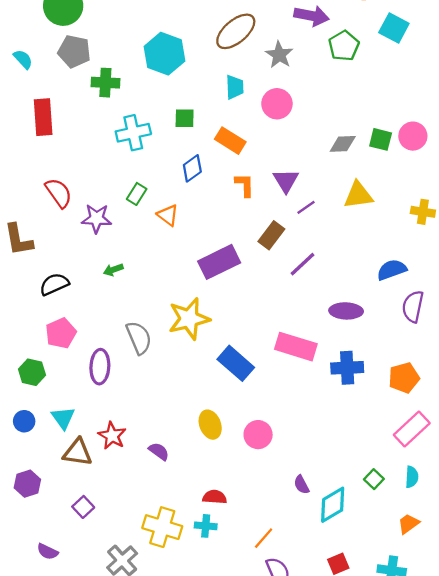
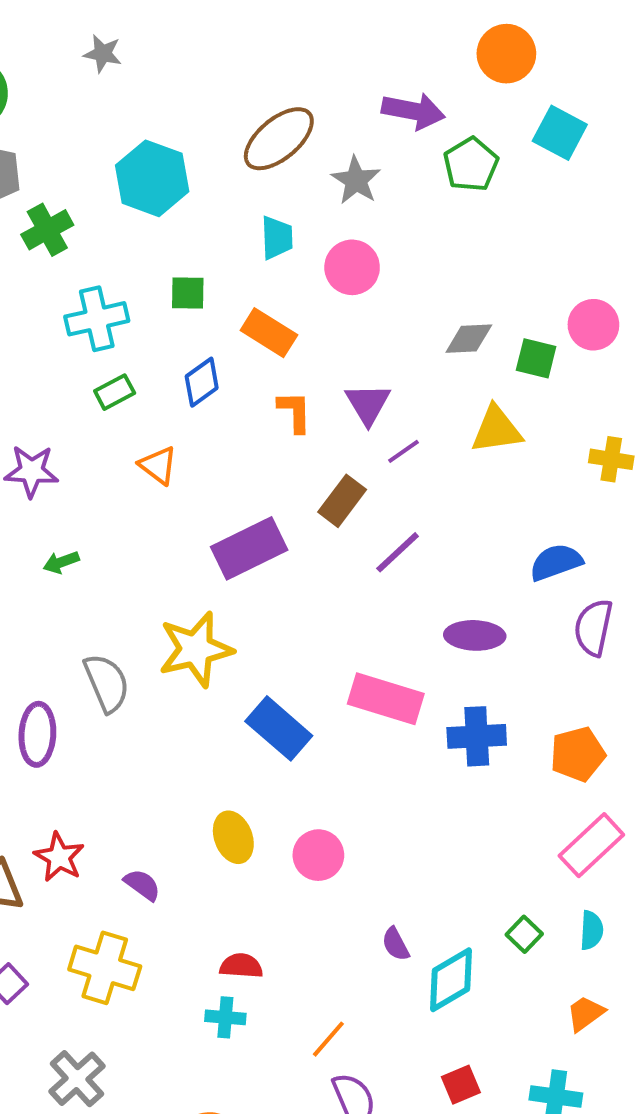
green cross: (105, 83) -> (47, 230), turned -32
green square: (381, 139) -> (536, 358), moved
green rectangle: (137, 194) -> (115, 392), moved, turned 30
yellow cross: (162, 527) -> (105, 968), moved

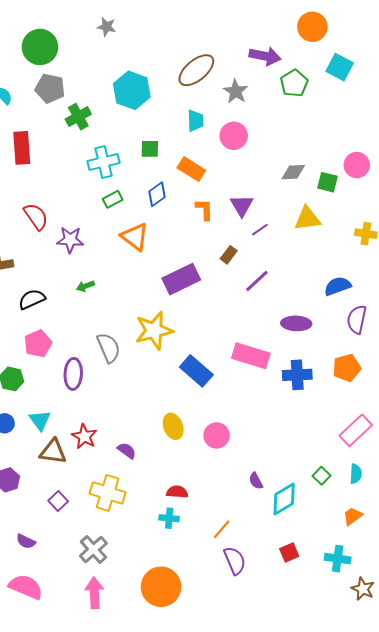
orange triangle: (158, 465) -> (135, 237), size x1.4
brown rectangle: (342, 501) -> (229, 255), size x0.7
orange pentagon: (578, 754) -> (347, 368), moved

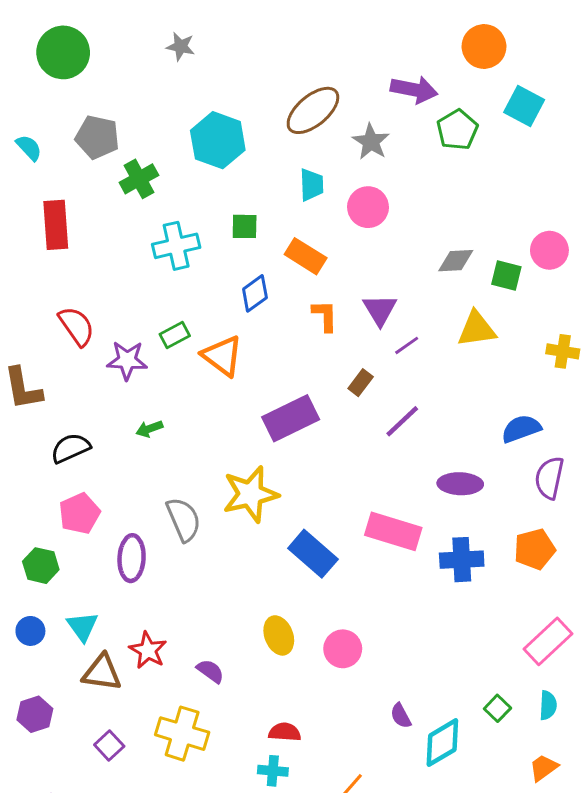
green circle: (40, 47) -> (63, 52), moved
green rectangle: (113, 199) -> (175, 335), moved

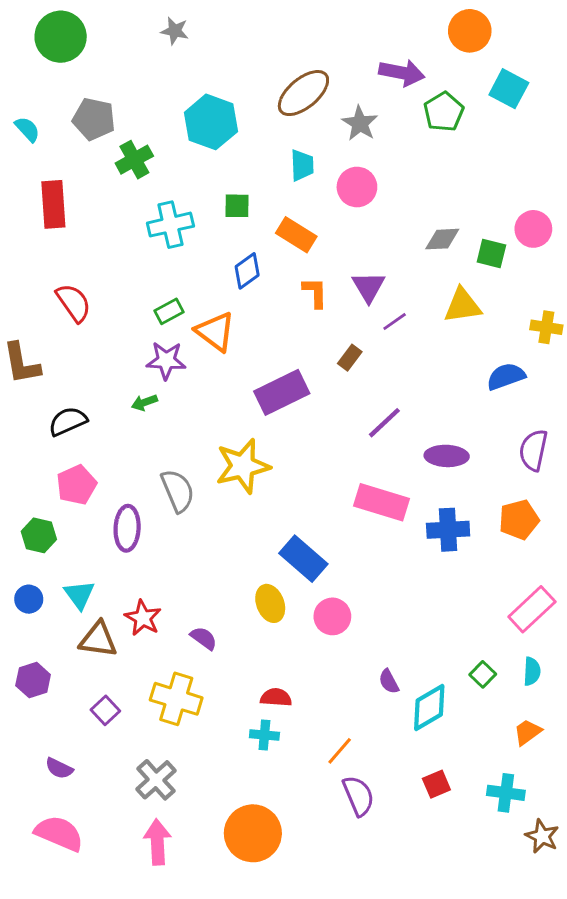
purple star: (127, 360) -> (166, 361), moved
purple line: (402, 421) -> (384, 423), moved
blue semicircle: (521, 429) -> (506, 376), moved
blue rectangle: (313, 554) -> (303, 559), moved

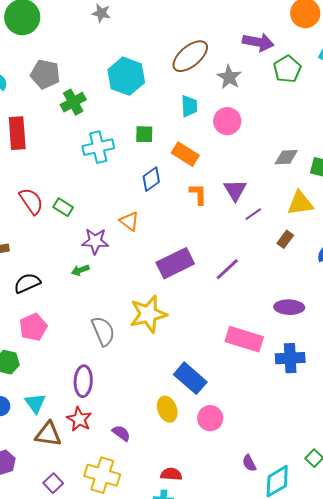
green rectangle: (169, 311) -> (63, 207), moved, turned 60
orange triangle: (215, 332) -> (129, 221), size x0.7
brown rectangle: (350, 358) -> (285, 239), moved
purple line: (384, 423) -> (227, 269), moved
purple ellipse: (127, 528) -> (83, 381), moved

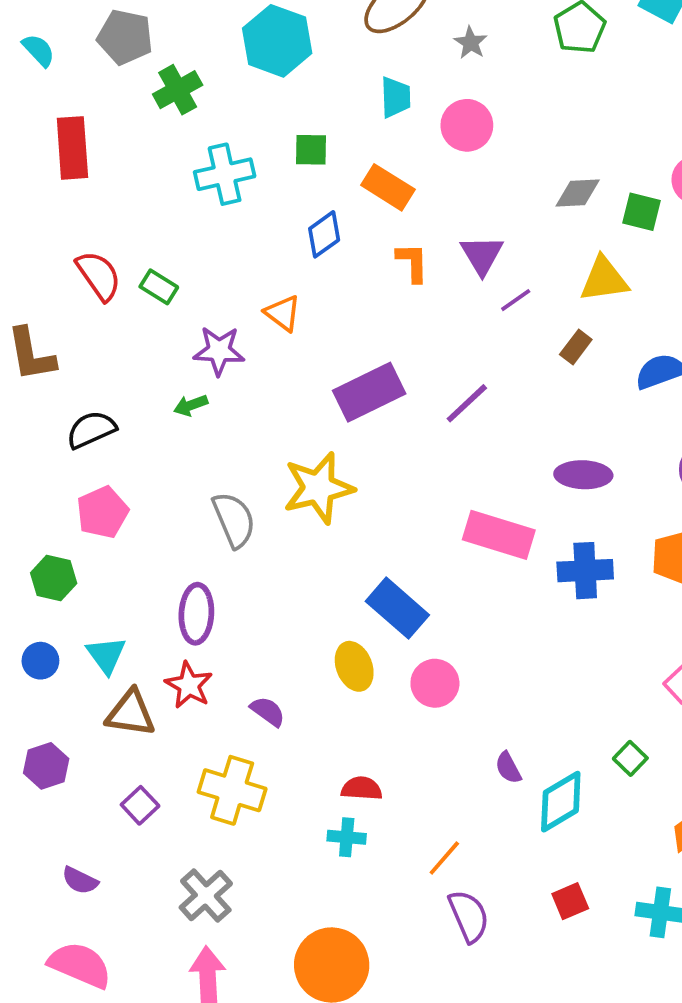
gray star: (229, 77) -> (471, 43), size x0.7

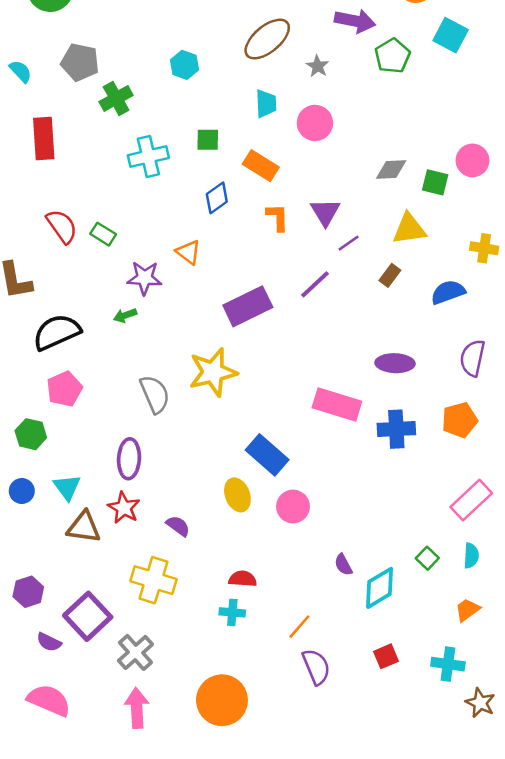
cyan hexagon: (277, 41) -> (185, 65), size x0.6
purple line: (467, 403) -> (315, 284), moved
black semicircle: (91, 430) -> (57, 332), size x1.4
purple hexagon: (46, 766) -> (28, 592), moved
purple square: (140, 805) -> (88, 616), moved, size x1.8

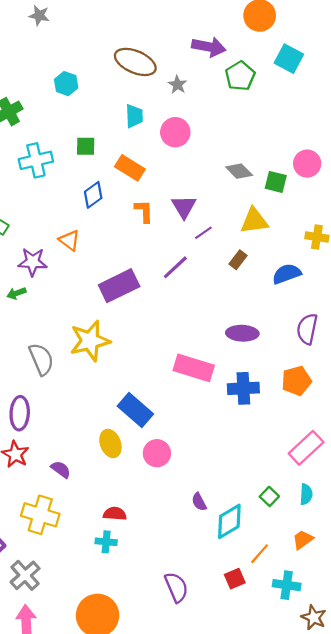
brown ellipse: (267, 39) -> (135, 62), turned 63
gray diamond: (391, 169) -> (239, 171), turned 48
orange line: (299, 627) -> (260, 554), moved

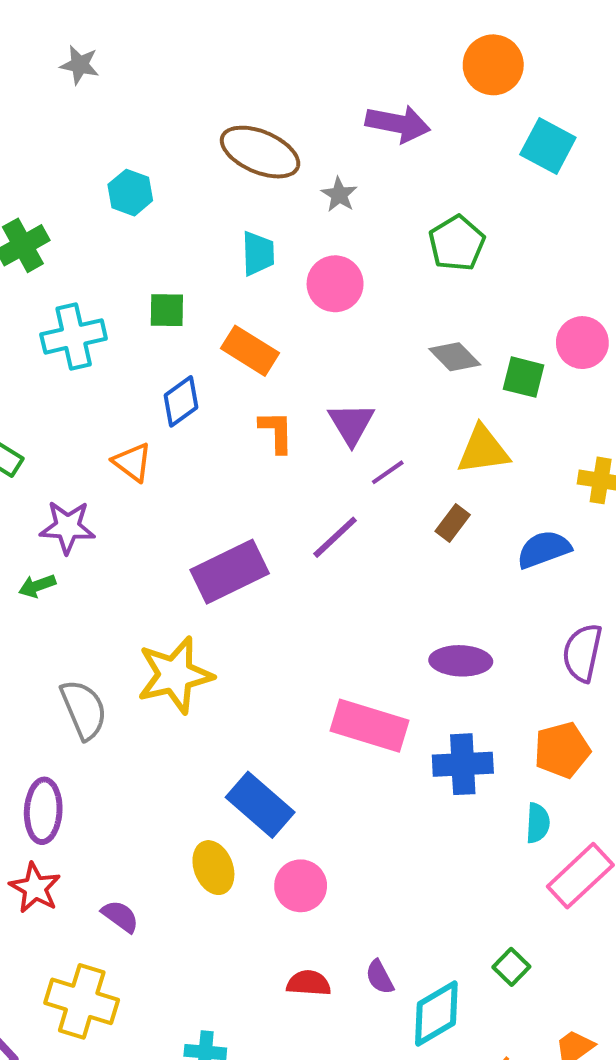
green pentagon: (240, 76) -> (457, 243), moved
orange triangle: (69, 240) -> (132, 462), moved
cyan semicircle: (306, 494) -> (538, 823), moved
red semicircle: (115, 514) -> (309, 983), moved

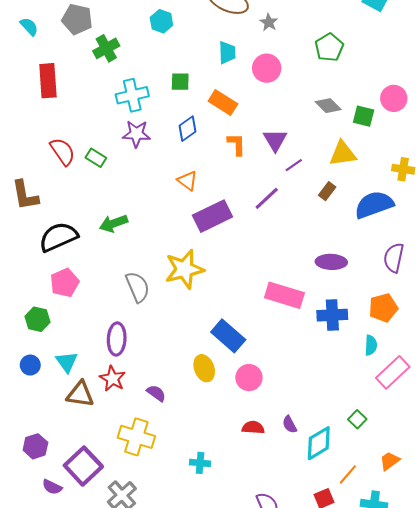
orange triangle: (132, 462) -> (188, 181), moved
purple star: (67, 527) -> (136, 134), moved
blue semicircle: (544, 549) -> (374, 205), size x1.4
green arrow: (37, 586) -> (114, 223), size x1.5

